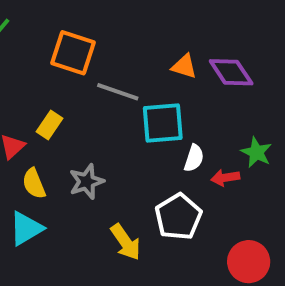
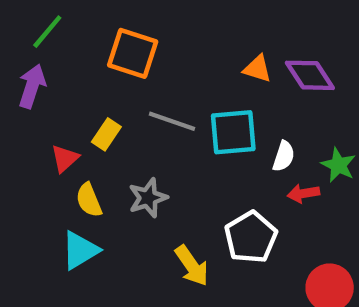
gray line: (118, 92) -> (172, 121), moved
white semicircle: (194, 158) -> (284, 156), moved

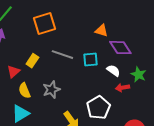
orange square: (133, 53) -> (44, 24), turned -35
purple diamond: (310, 75) -> (120, 48), moved
cyan square: (233, 132) -> (90, 60), size x0.7
white semicircle: (284, 156) -> (113, 71), turned -72

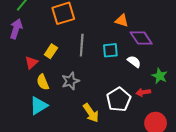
gray line: (62, 55) -> (82, 45), turned 75
green star: (138, 75) -> (160, 76), moved
red arrow: (122, 88) -> (143, 92), moved

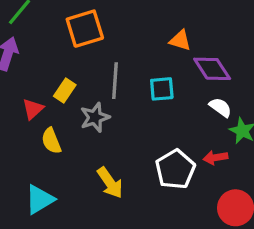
white semicircle: (134, 62) -> (220, 107), moved
gray star: (70, 81) -> (95, 117), moved
cyan triangle: (39, 106) -> (40, 199), moved
yellow arrow: (91, 113) -> (110, 183), moved

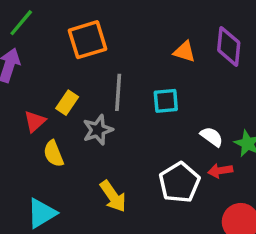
purple diamond: (212, 69) -> (229, 46), moved, turned 39
white semicircle: (220, 107) -> (212, 137), moved

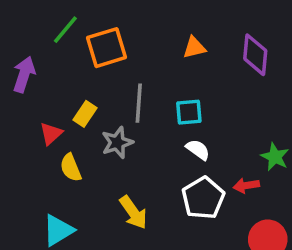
green line: (21, 23) -> (65, 30), moved
orange triangle: (184, 52) -> (194, 48), moved, turned -30
white semicircle: (212, 137) -> (198, 150), moved

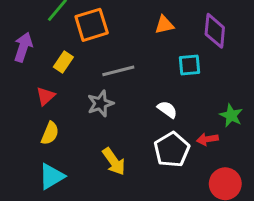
gray line: (139, 103) -> (118, 71), turned 72
cyan square: (189, 112) -> (190, 65), moved
yellow rectangle: (85, 114) -> (63, 62), moved
yellow semicircle: (71, 168) -> (50, 133), moved, turned -135

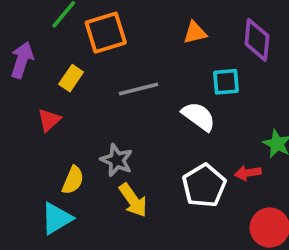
gray star: (100, 104) -> (117, 160), moved, turned -30
white semicircle: (167, 109) -> (199, 116), moved, size x1.4
yellow semicircle: (50, 133) -> (73, 180), moved

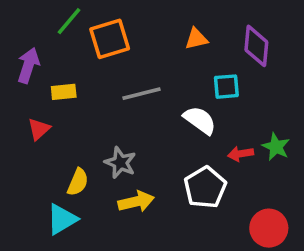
yellow rectangle: (71, 78) -> (64, 92), moved, turned 50
red triangle: (49, 120) -> (39, 129), moved
red arrow: (248, 173) -> (241, 154), moved
yellow arrow: (133, 200) -> (136, 202), turned -68

